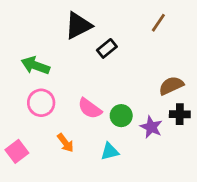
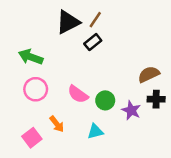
brown line: (158, 23) -> (95, 20), moved
pink square: (17, 151) -> (32, 138), moved

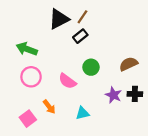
black cross: (156, 99) -> (135, 94), moved
green circle: (105, 100) -> (91, 67), moved

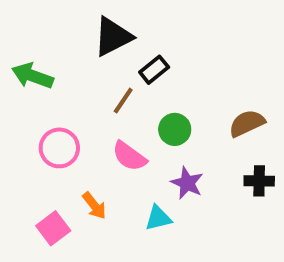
brown line: (82, 17) -> (123, 101), moved
green arrow: (27, 49) -> (33, 76), moved
purple star: (113, 95) -> (187, 183), moved

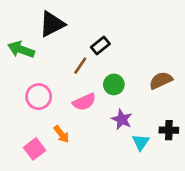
black triangle: (113, 37) -> (52, 24), moved
pink semicircle: (129, 156) -> (84, 102), turned -60
black cross: (259, 181) -> (169, 130), moved
cyan triangle: (158, 218) -> (141, 142), moved, turned -42

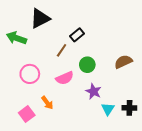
black cross: (169, 130) -> (129, 108), moved

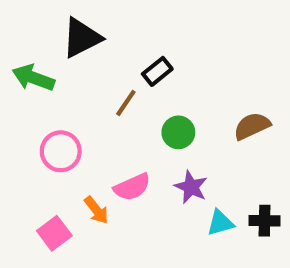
pink semicircle: (65, 78) -> (132, 187), moved
cyan triangle: (108, 109) -> (220, 223), turned 40

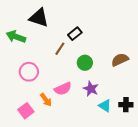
black triangle: (82, 38) -> (39, 18), turned 45
cyan triangle: (220, 223) -> (105, 106), turned 48

